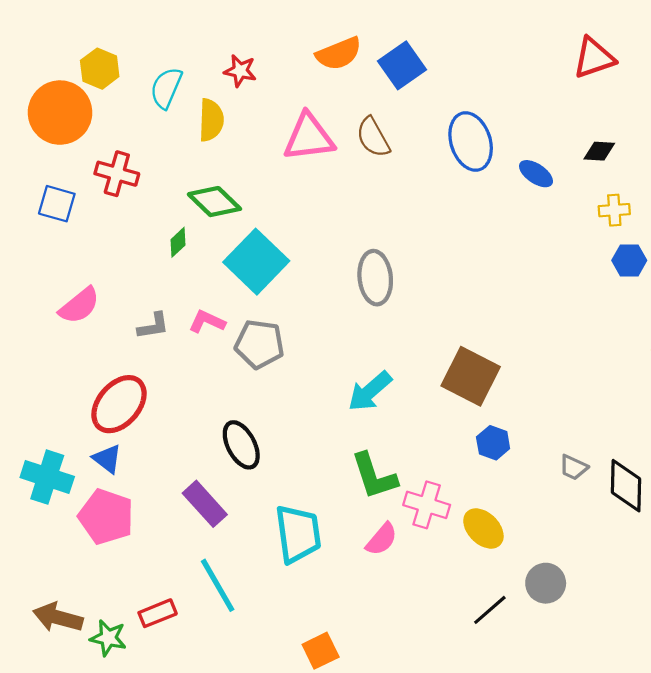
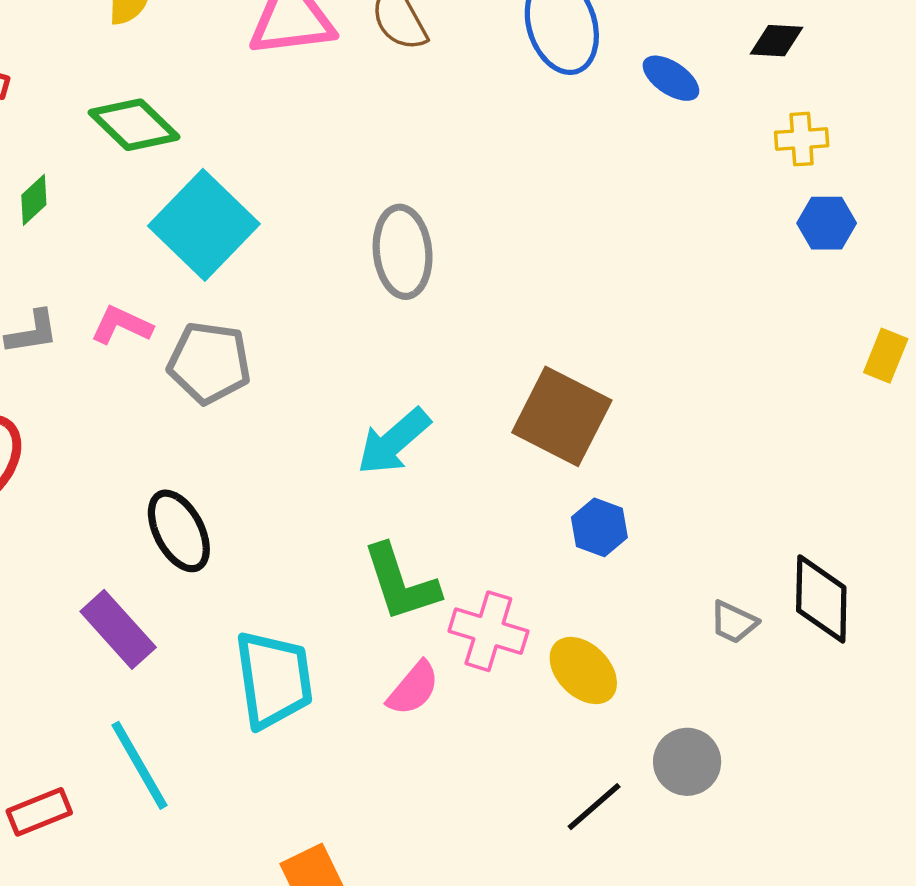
green diamond: (178, 242) -> (34, 200), moved
gray trapezoid: (574, 467) -> (734, 622), moved

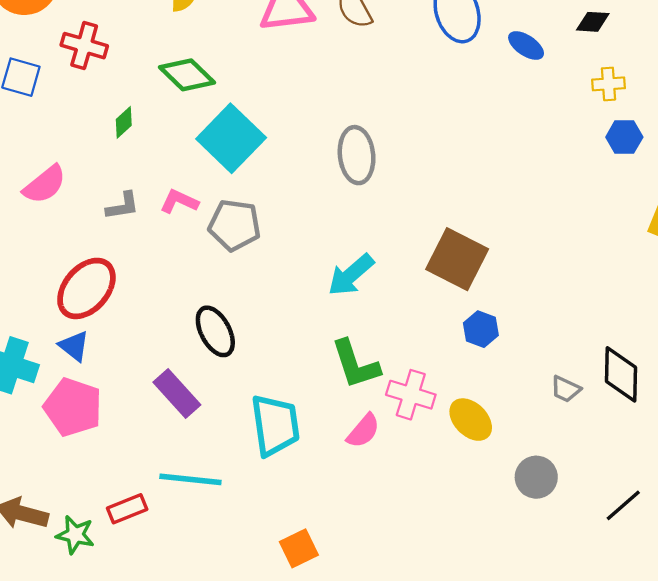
cyan line: (139, 765) -> (190, 479), turned -54
black line: (594, 807) -> (623, 505), moved

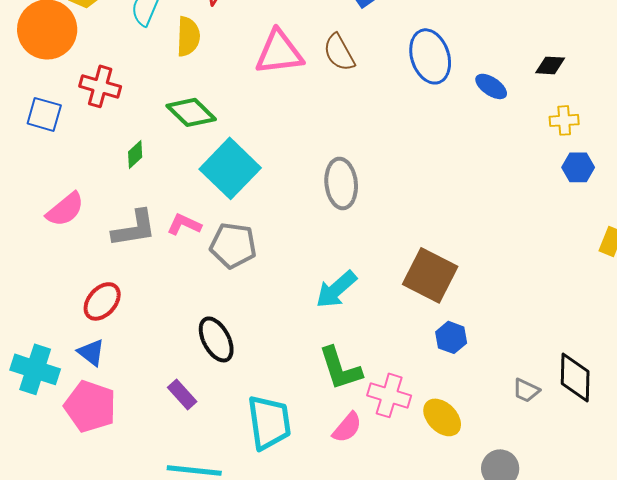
gray L-shape: (123, 206) -> (134, 228), size x1.5
red ellipse: (86, 288) -> (102, 301), size x0.7
purple rectangle: (177, 394) -> (182, 394), size x0.7

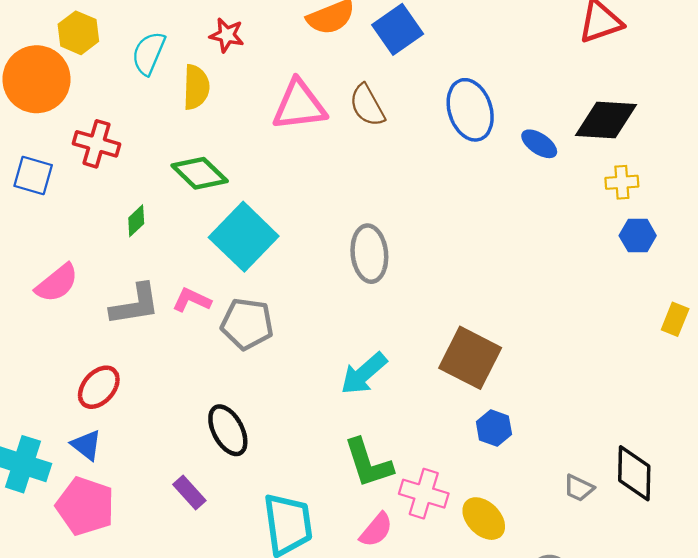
black diamond: (550, 65) -> (606, 120), size x1.8

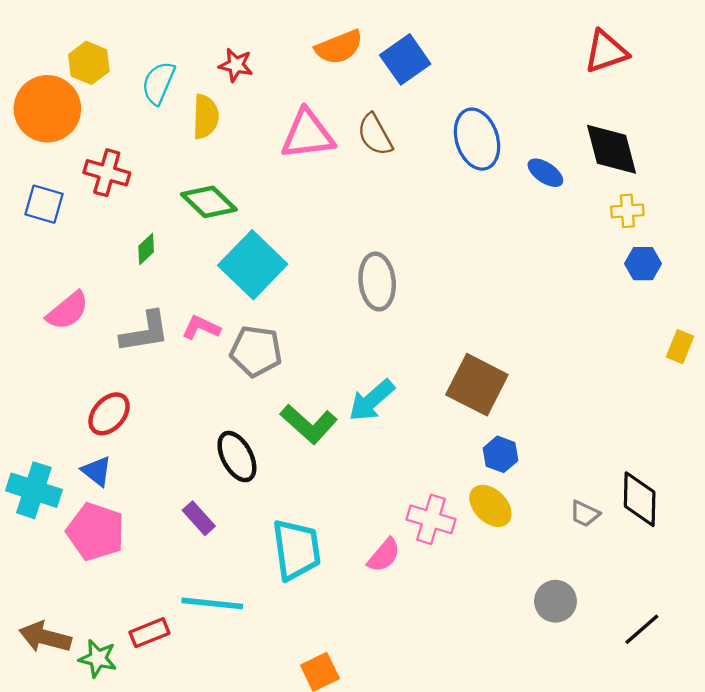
black diamond: (606, 120) -> (612, 149), turned 72
green L-shape: (368, 463) -> (309, 424), moved, turned -30
yellow ellipse: (484, 519) -> (490, 506), moved

